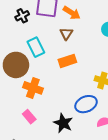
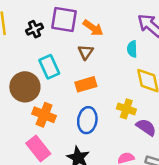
blue ellipse: (86, 104) -> (87, 120), moved, turned -60
pink rectangle: (29, 117) -> (38, 148), size x1.5

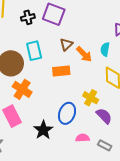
orange arrow: (93, 28) -> (84, 54), moved
blue ellipse: (87, 120) -> (67, 113), moved

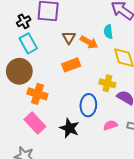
cyan rectangle: (34, 51) -> (28, 43), moved

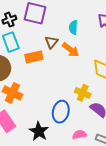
cyan semicircle: (108, 32) -> (73, 27), moved
orange rectangle: (71, 65) -> (34, 57), moved

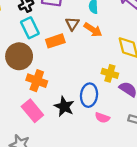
black star: (39, 131) -> (64, 106), moved
pink semicircle: (79, 135) -> (102, 118), moved, turned -144

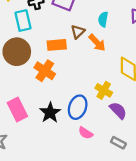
cyan rectangle: (30, 28) -> (23, 21), moved
orange cross: (37, 81) -> (45, 71), moved

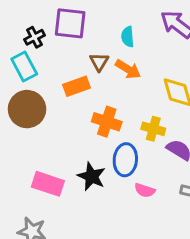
orange cross: (45, 71) -> (107, 122), moved
pink rectangle: (17, 110) -> (48, 184), turned -30

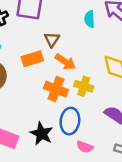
cyan semicircle: (128, 37) -> (90, 19), moved
orange arrow: (128, 69) -> (65, 62), moved
yellow cross: (153, 129) -> (84, 86), moved

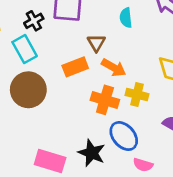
cyan semicircle: (90, 19) -> (126, 18), moved
blue ellipse: (70, 121) -> (124, 136), turned -45

